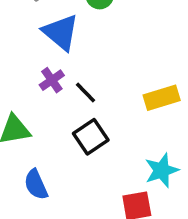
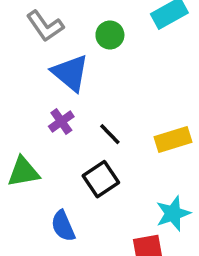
black line: (85, 92) -> (110, 134), moved
blue semicircle: (36, 185) -> (63, 226), moved

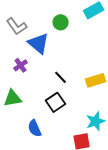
gray L-shape: (45, 26) -> (17, 26), moved
purple cross: (61, 121) -> (21, 65), moved

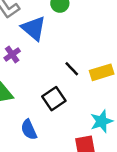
black line: (61, 77) -> (72, 69), moved

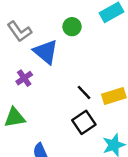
black square: (54, 99) -> (84, 122), moved

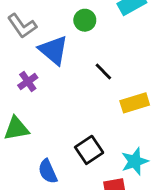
black line: (84, 92) -> (103, 72), moved
black square: (84, 122) -> (89, 150), moved

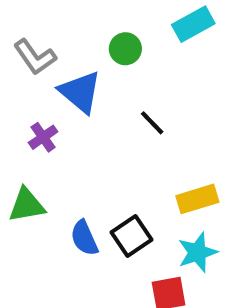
yellow rectangle: (135, 103) -> (197, 199), moved
blue semicircle: (48, 171) -> (84, 238), moved

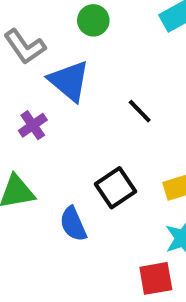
green circle: (125, 49) -> (93, 20), moved
black square: (132, 236) -> (115, 188), moved

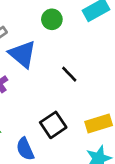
green circle: (93, 20) -> (52, 19), moved

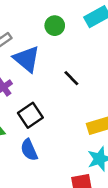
black square: (53, 125) -> (30, 115), moved

